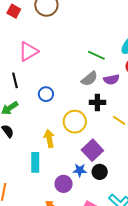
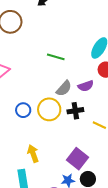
green line: (96, 55) -> (56, 57), moved
yellow circle: (75, 122) -> (49, 109), moved

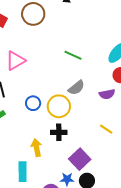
purple semicircle: (86, 86) -> (107, 94), moved
black cross: (75, 111) -> (59, 132), moved

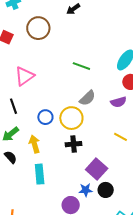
yellow arrow: (36, 148) -> (35, 144), moved
cyan rectangle: (23, 172) -> (40, 174), moved

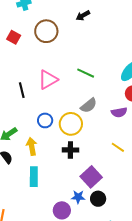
pink triangle: (24, 76) -> (48, 80), moved
black line: (13, 106) -> (22, 90), moved

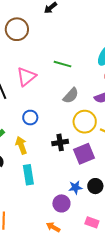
yellow circle: (71, 124) -> (85, 122), moved
purple square: (91, 177) -> (84, 154), moved, turned 30

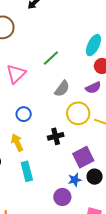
green line: (63, 64) -> (51, 58), turned -54
purple square: (84, 154) -> (83, 157), moved

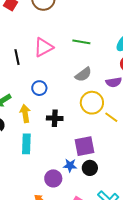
green line: (51, 58) -> (81, 42), turned 36
black cross: (56, 136) -> (55, 118), moved

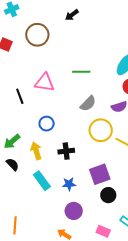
pink triangle: (43, 47) -> (45, 83), turned 45
cyan rectangle: (26, 144) -> (42, 181), turned -30
blue star: (70, 165) -> (69, 184), moved

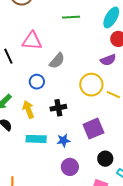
green line: (81, 72) -> (71, 17), moved
gray semicircle: (88, 104) -> (57, 61), moved
cyan rectangle: (42, 181) -> (36, 139), turned -48
black circle: (108, 195) -> (105, 159), moved

